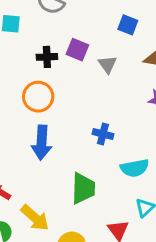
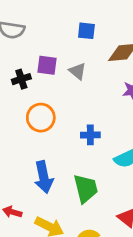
orange circle: (38, 97) -> (41, 118), moved
blue arrow: (42, 143) -> (44, 177), moved

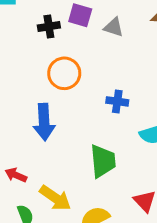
gray triangle: (78, 71) -> (114, 27), turned -30
blue arrow: (44, 177) -> (44, 122), moved

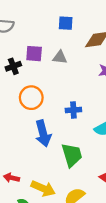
blue arrow: (44, 122) -> (43, 133), moved

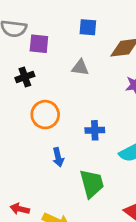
purple square: (34, 54) -> (39, 44), moved
blue arrow: (43, 133) -> (58, 157), size x0.6

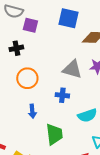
blue square: (88, 27) -> (68, 18), size x1.5
gray triangle: (80, 68) -> (72, 69), moved, size x1.5

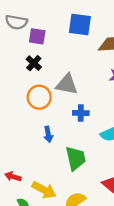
black cross: (16, 48) -> (34, 63), moved, turned -32
gray triangle: (72, 69) -> (67, 84), moved

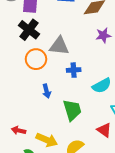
black cross: (34, 63) -> (29, 30), size x1.5

